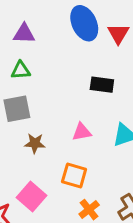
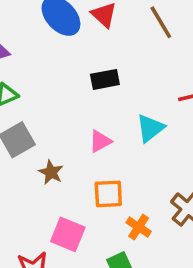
brown star: (35, 143) -> (51, 172), turned -30

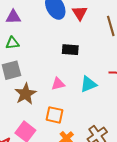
brown star: (51, 172) -> (25, 94), size x1.5

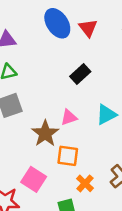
black rectangle: (70, 50) -> (80, 74), turned -42
brown star: (25, 94) -> (45, 133), moved

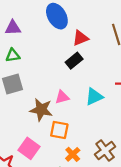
red triangle: (88, 28) -> (80, 38), moved, turned 42
brown star: (45, 133) -> (41, 110), turned -30

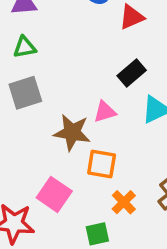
black rectangle: (74, 61) -> (132, 73), moved

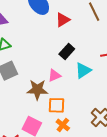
orange cross: (124, 202) -> (63, 125), moved

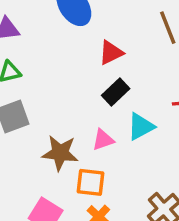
red triangle: (63, 20) -> (111, 53), moved
pink triangle: (54, 75) -> (103, 140), moved

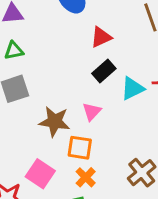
cyan triangle: (141, 127) -> (132, 88), moved
pink triangle: (103, 140) -> (92, 112), turned -30

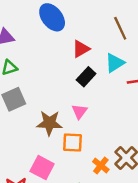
cyan triangle: (132, 88) -> (115, 63), moved
orange cross: (86, 177) -> (101, 166), moved

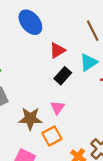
orange square: (73, 143) -> (52, 136), turned -30

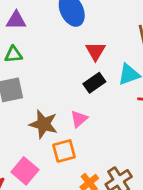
red triangle: (57, 50) -> (95, 51), turned -42

